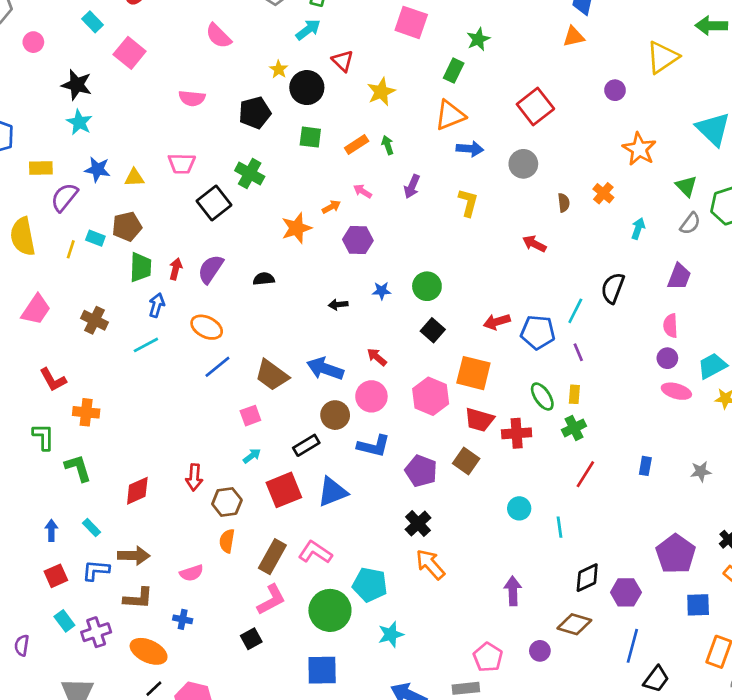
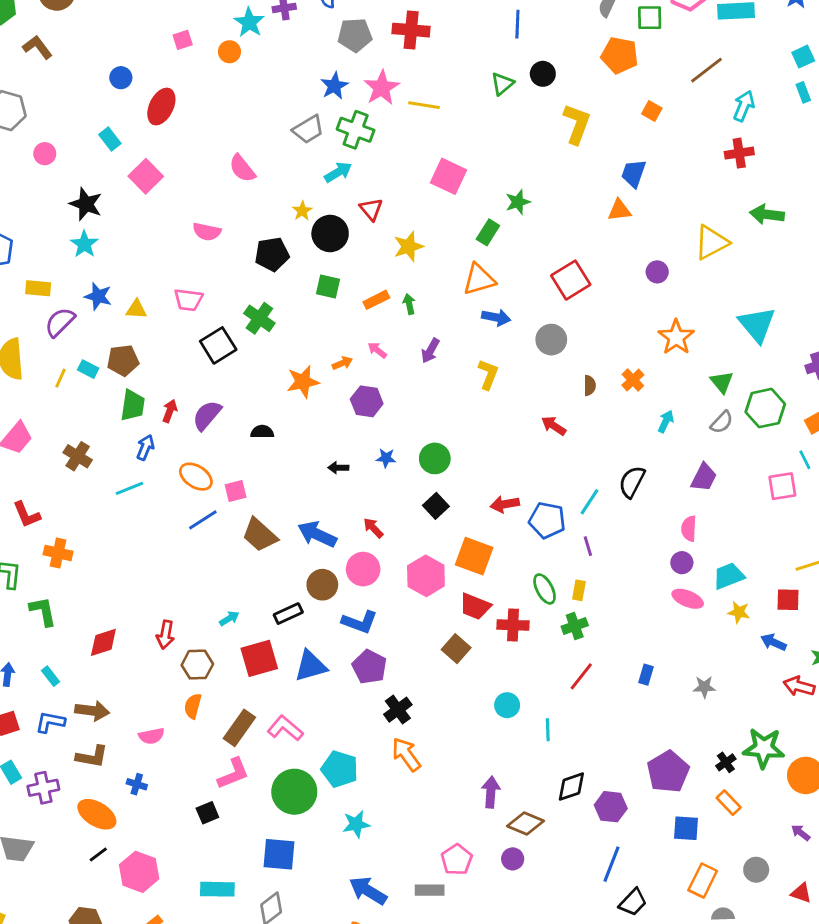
pink square: (250, 416) -> (236, 491), moved
purple pentagon: (421, 471) -> (369, 667), moved
brown diamond: (574, 624) -> (526, 824), moved

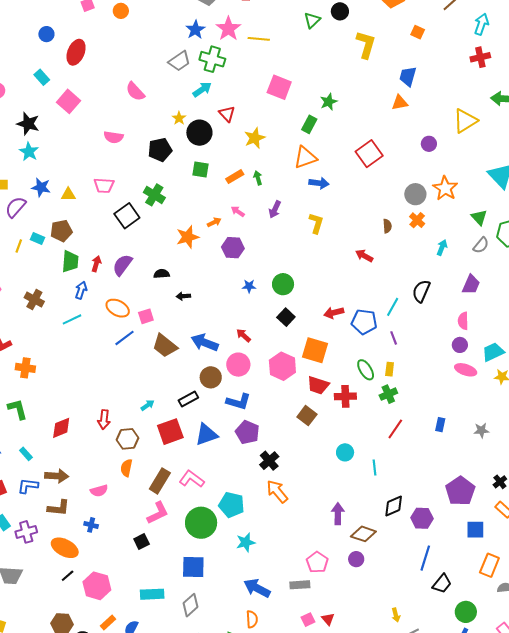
gray circle: (551, 340) -> (415, 194), moved
black arrow: (338, 468) -> (183, 296), moved

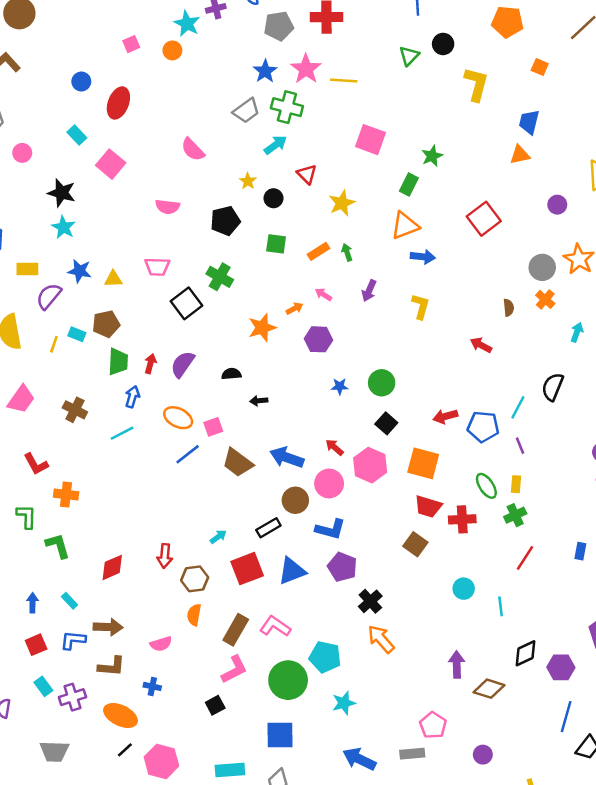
black circle: (199, 133) -> (274, 198), size x0.6
pink hexagon: (282, 366) -> (370, 465), moved
purple circle: (356, 559) -> (483, 755), moved

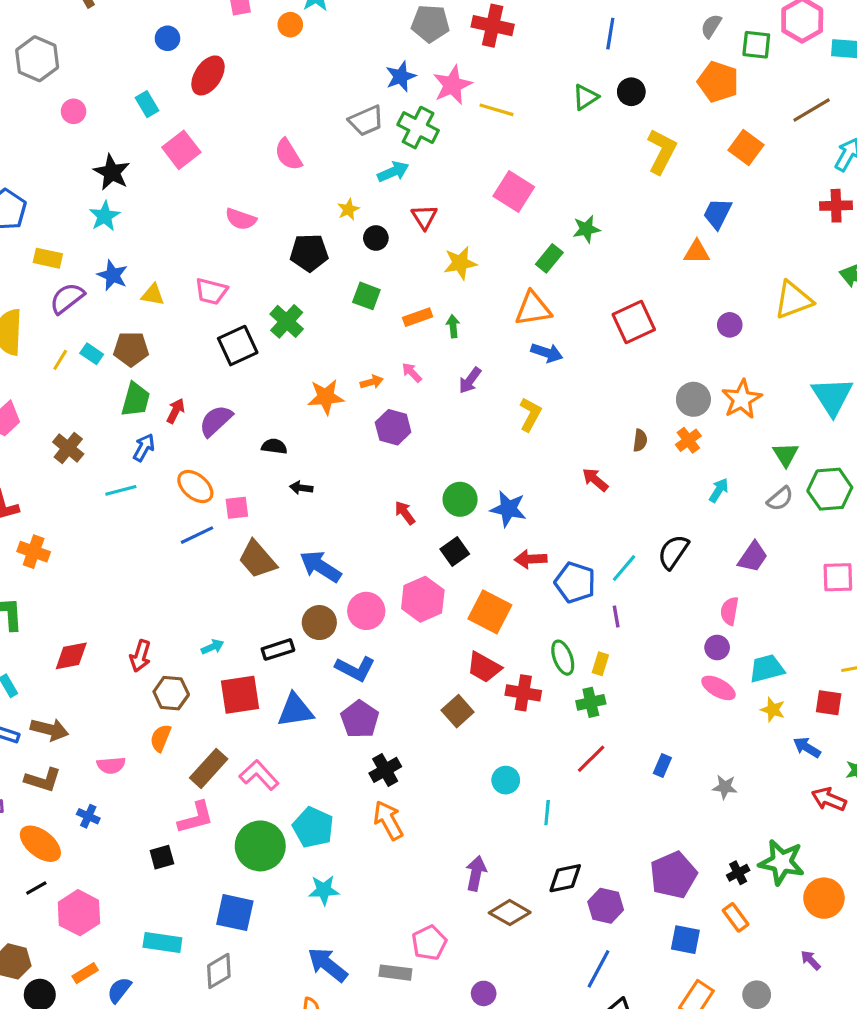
orange square: (540, 67) -> (746, 147), size x1.5
blue star: (340, 386) -> (508, 509), moved, size x1.6
red arrow: (334, 447) -> (405, 513), moved

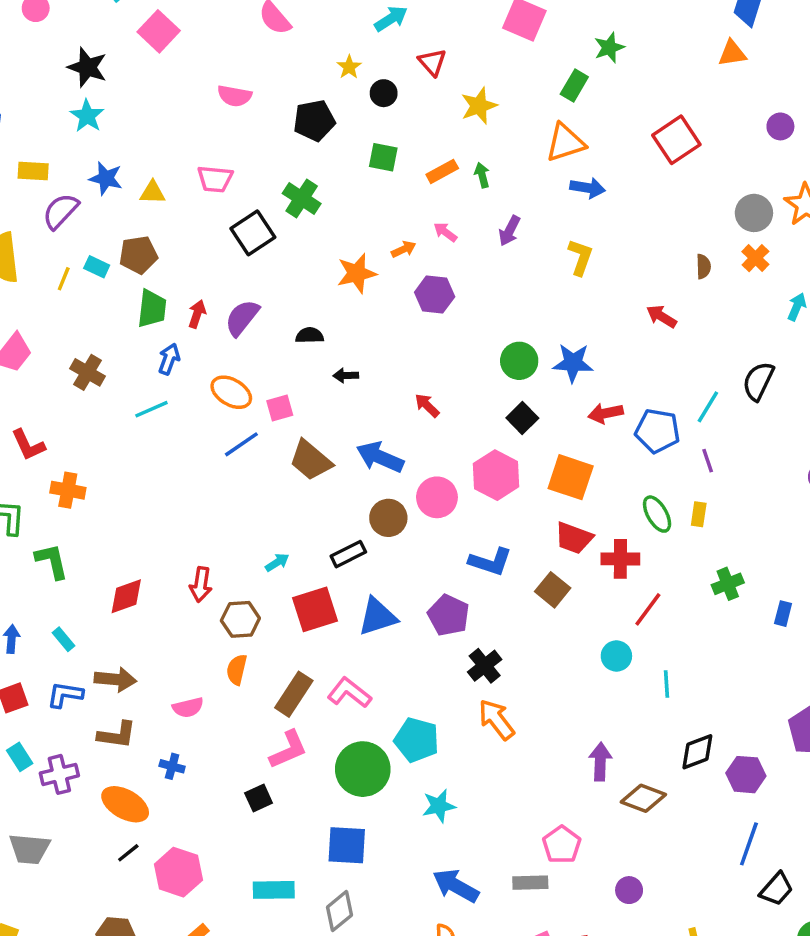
red arrow: (405, 513) -> (427, 405), moved
blue L-shape: (355, 669) -> (490, 562), moved
green cross: (591, 702) -> (728, 584), moved
red line: (591, 759) -> (648, 609), moved

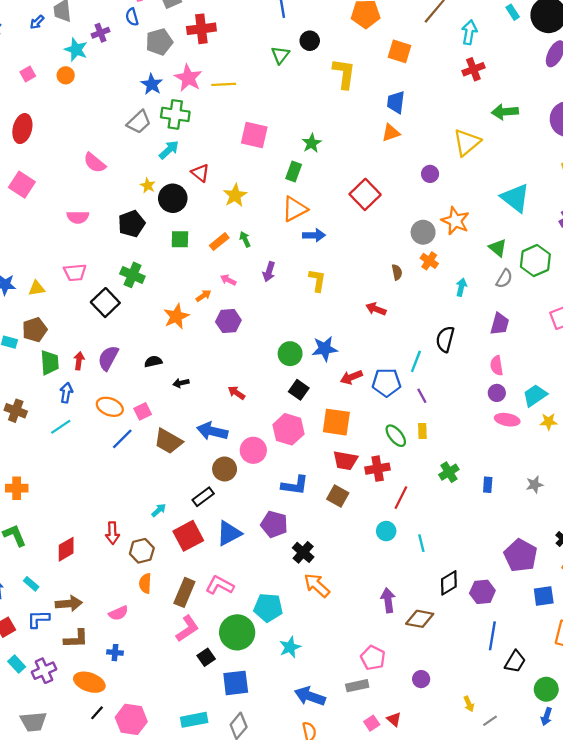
black circle: (384, 93) -> (173, 198), size x1.6
black square: (259, 798) -> (206, 657), moved

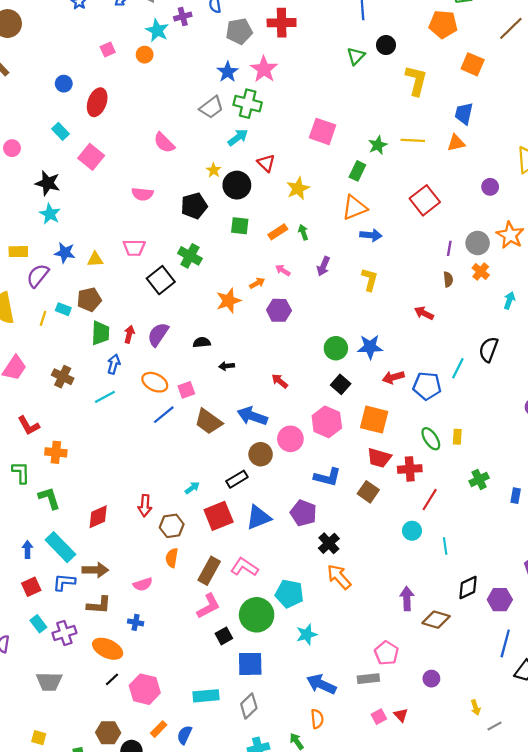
yellow line: (224, 84) -> (413, 140), moved
purple line: (422, 396) -> (449, 248), moved, turned 32
cyan rectangle: (31, 584) -> (60, 547), size x2.0

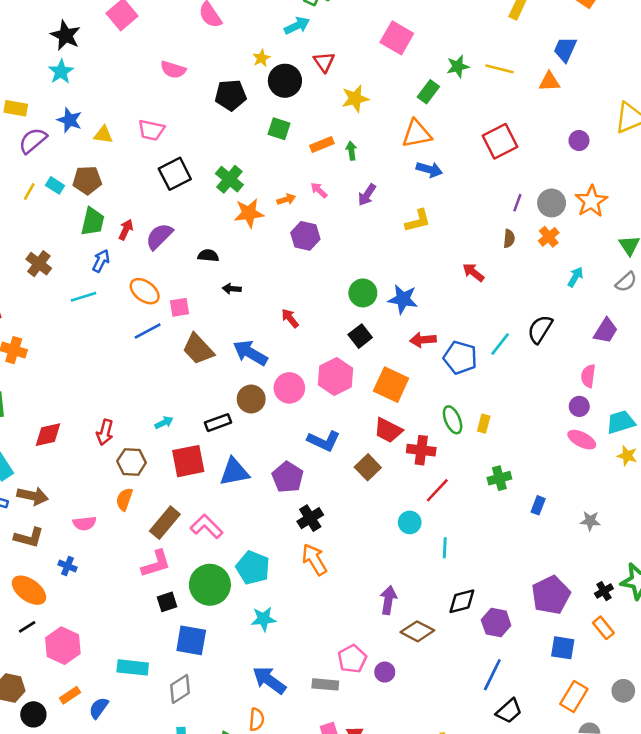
green cross: (190, 256) -> (229, 179), moved
yellow L-shape: (370, 279) -> (418, 221), turned 50
purple circle: (431, 679) -> (385, 672), moved

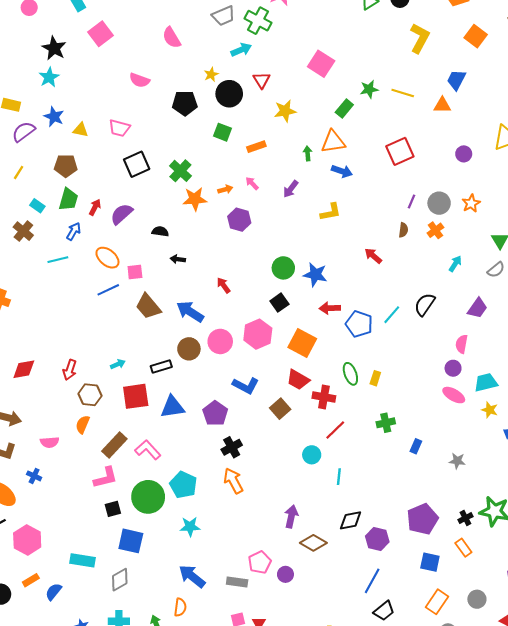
green arrow: (351, 151) -> (308, 153), moved
cyan rectangle: (55, 185) -> (37, 206), moved
orange star: (591, 201) -> (471, 203), size x0.7

